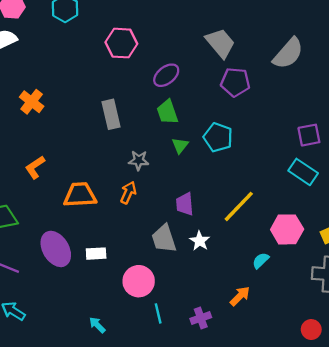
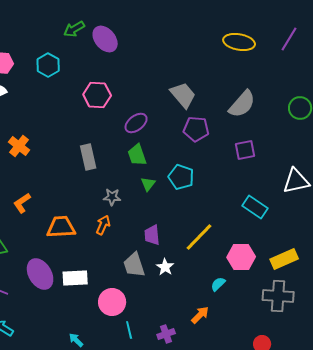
purple square: (309, 135) -> (245, 150), moved
white rectangle: (96, 254) -> (75, 278), size x1.4

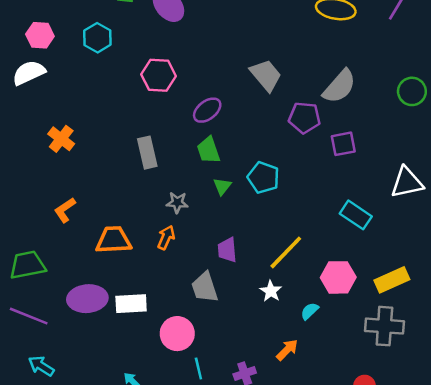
purple pentagon: (196, 129) -> (305, 118), moved
white star: (165, 267) -> (271, 291), moved
purple ellipse: (40, 274) -> (87, 299), turned -64

